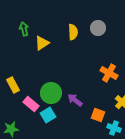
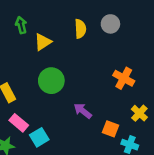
green circle: (51, 93) -> (51, 81), moved
pink rectangle: (31, 104) -> (19, 123), moved
cyan square: (48, 115) -> (39, 137), moved

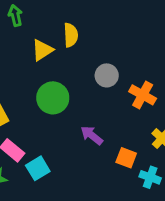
gray circle: (110, 24) -> (107, 75), moved
green arrow: (21, 25) -> (15, 16), moved
yellow semicircle: (80, 29) -> (71, 35), moved

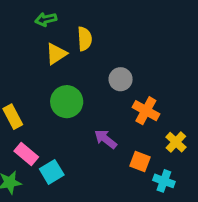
green arrow: (15, 16) -> (46, 19), moved, turned -90
orange cross: (143, 95) -> (146, 111), moved

